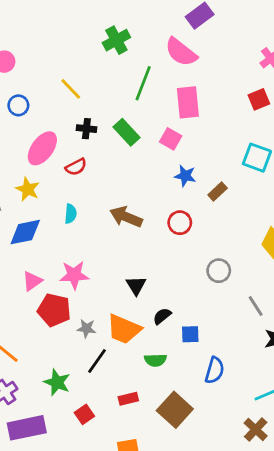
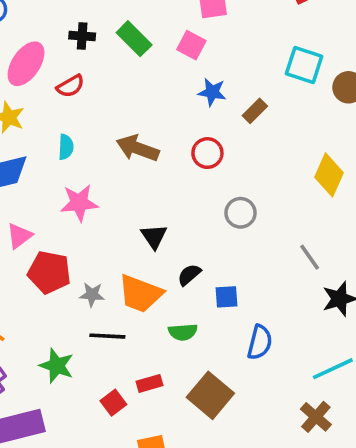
gray circle: (219, 271) -> (240, 213), moved
pink star: (74, 275) -> (79, 203), moved
black line: (97, 361) -> (107, 336), turned 60
red square: (84, 414) -> (113, 403), moved

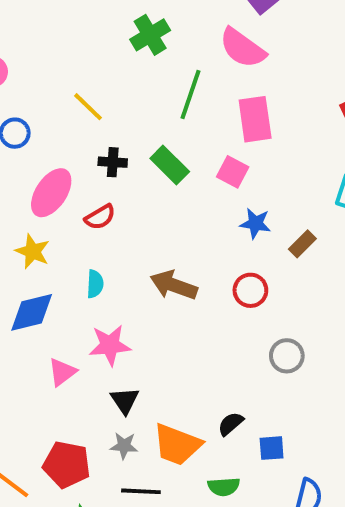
pink triangle: (19, 236) -> (62, 372), moved
black triangle: (154, 236) -> (125, 400), moved
red pentagon: (49, 272) -> (67, 465), moved

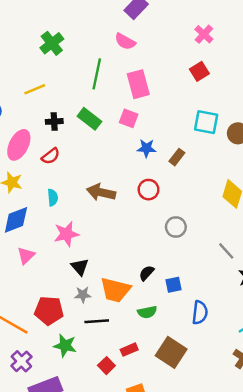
green cross: (150, 35) -> (52, 43), moved
pink semicircle: (242, 48) -> (125, 42), size x0.7
yellow line: (88, 107) -> (35, 89), turned -60
pink triangle: (62, 372) -> (26, 256), moved

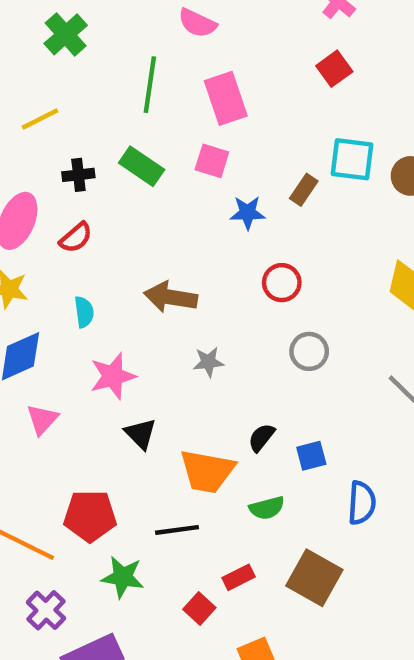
brown rectangle: (177, 157) -> (304, 190), moved
red circle: (149, 190) -> (282, 283), moved
gray star: (83, 295) -> (208, 362), moved

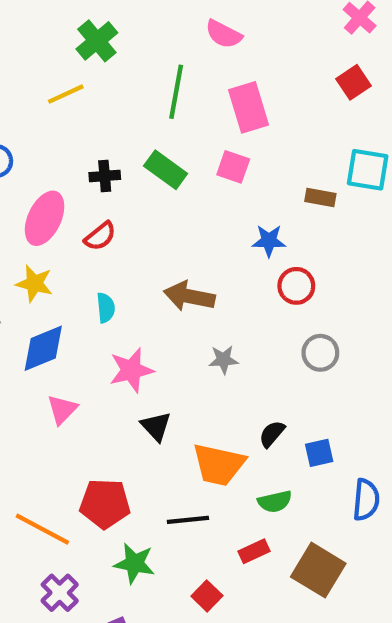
yellow line: (40, 119) -> (66, 94), moved
brown rectangle: (304, 190) -> (320, 197), turned 64
blue star: (248, 213) -> (269, 241), moved
red rectangle: (239, 577) -> (254, 551), moved

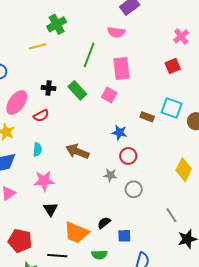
pink semicircle: (224, 34) -> (116, 32), turned -30
gray star: (223, 360) -> (110, 175), moved

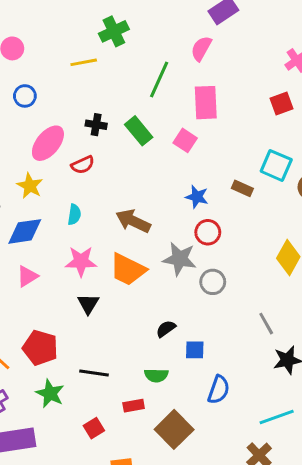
pink semicircle: (116, 32) -> (201, 48), turned 108
brown rectangle: (147, 117) -> (242, 188), moved
gray star: (110, 175) -> (180, 259), size x1.6
orange trapezoid: (76, 233) -> (128, 270), moved

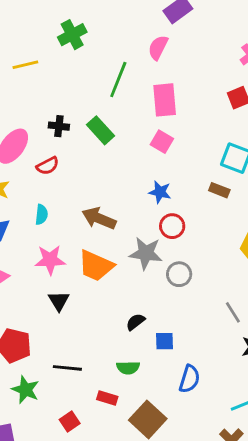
yellow line: (84, 62) -> (25, 65), moved
pink square: (185, 140) -> (162, 142), moved
brown rectangle: (242, 188) -> (219, 190), moved
red rectangle: (134, 406) -> (107, 398), turned 30

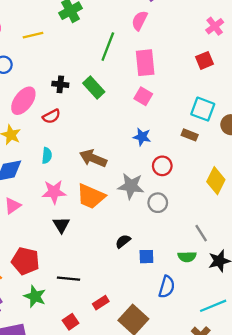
red circle: (172, 226) -> (162, 166), moved
green semicircle: (128, 368) -> (187, 257), moved
red rectangle: (107, 398) -> (101, 303), turned -49

